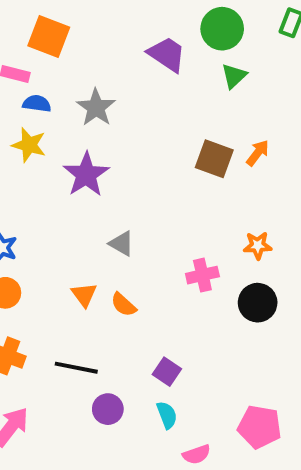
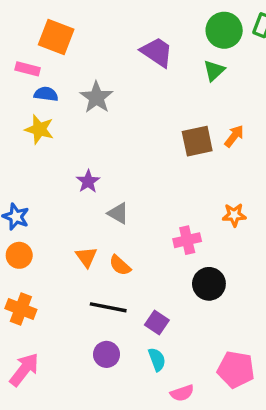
green circle: (222, 29) -> (224, 30), moved
brown square: (214, 159) -> (197, 141), turned -32
purple star: (86, 175) -> (88, 181), moved, size x0.6
black circle: (258, 303) -> (209, 284), moved
black line: (76, 368) -> (108, 307), moved

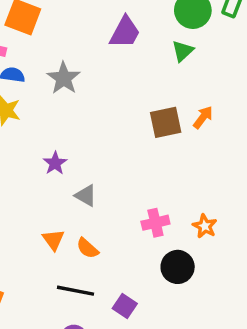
purple trapezoid: (157, 52) -> (125, 32), turned 84
orange star: (234, 215) -> (205, 226), moved, turned 30

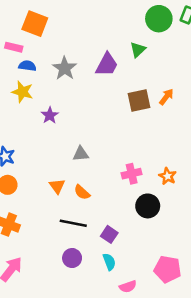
purple trapezoid: (125, 32) -> (107, 65), moved
green triangle: (183, 51) -> (138, 50), moved
purple star: (55, 163) -> (50, 115), moved
gray triangle: (86, 196) -> (81, 154), turned -35

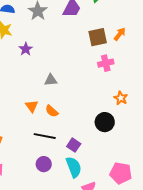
pink cross: (132, 174) -> (106, 63), moved
cyan semicircle: (109, 262) -> (74, 167), size x1.5

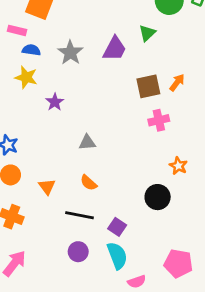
orange triangle: (32, 106) -> (47, 187), moved

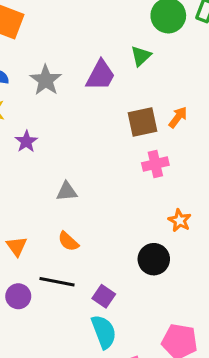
purple circle: (78, 252) -> (18, 296), moved

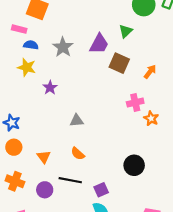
brown square: (142, 122) -> (119, 63), moved, turned 36
orange star: (180, 220) -> (151, 118), moved
purple square: (104, 296) -> (101, 190), turned 32

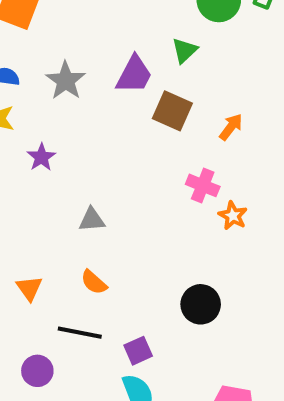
pink cross: (135, 102) -> (203, 185), turned 35
purple circle: (45, 190) -> (37, 371), moved

